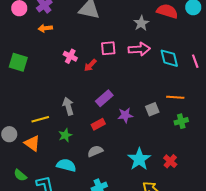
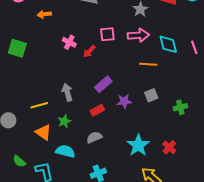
orange line: (175, 97) -> (148, 64), moved
orange triangle: (32, 143) -> (43, 132), moved

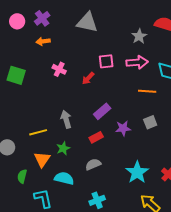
pink cross: (69, 42) -> (59, 69), moved
orange triangle: (43, 132) -> (42, 159), turned 30
green semicircle: (19, 161) -> (22, 176), moved, turned 64

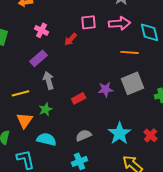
purple rectangle: (102, 111) -> (39, 58), moved
gray square: (150, 122) -> (133, 83), size x1.6
gray semicircle: (93, 164) -> (84, 135), moved

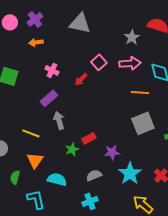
pink square: (89, 22) -> (99, 62), turned -35
purple star: (106, 89) -> (112, 152), moved
yellow line: (21, 93) -> (31, 133), turned 36
green star: (46, 109) -> (72, 149), moved

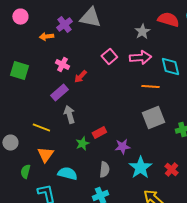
purple cross: (35, 19) -> (64, 25), moved
red arrow: (81, 79) -> (80, 77), moved
gray semicircle: (94, 175) -> (104, 170), turned 119

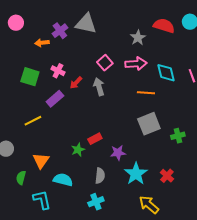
green square: (19, 71) -> (30, 77), moved
gray arrow: (69, 115) -> (99, 87), moved
yellow line: (41, 128) -> (33, 121), moved, turned -48

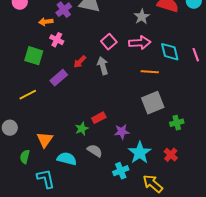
pink cross: (58, 71) -> (57, 40), moved
yellow line: (33, 121) -> (28, 95), moved
green cross: (178, 136) -> (177, 123), moved
gray semicircle: (100, 176) -> (95, 151), moved, turned -63
cyan cross: (96, 202) -> (121, 171), moved

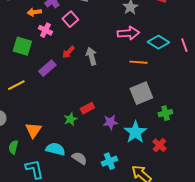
pink square: (109, 42) -> (70, 19), moved
cyan diamond: (170, 52) -> (158, 42), turned -45
gray semicircle: (95, 151) -> (79, 158), moved
cyan star: (140, 153) -> (135, 132), moved

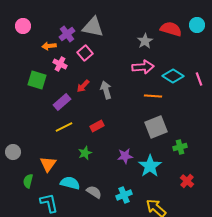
yellow line: (16, 85) -> (64, 127), moved
red rectangle: (87, 108) -> (97, 126), moved
red cross: (159, 145) -> (187, 181), moved

